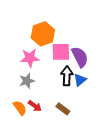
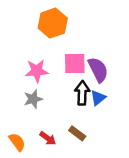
orange hexagon: (43, 34) -> (53, 23), moved
red arrow: (35, 106) -> (48, 138), moved
orange semicircle: (20, 108) -> (17, 142), moved

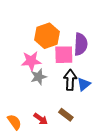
orange hexagon: (53, 23) -> (47, 36), moved
purple semicircle: (98, 70) -> (81, 44), moved, turned 30
gray star: (33, 99) -> (39, 77), moved

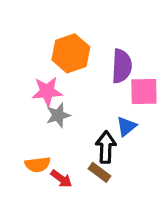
pink square: (64, 55) -> (144, 91), moved
black arrow: (70, 80) -> (106, 147), moved
orange semicircle: (14, 122) -> (38, 164), moved, turned 119

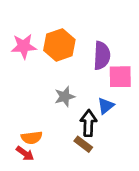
pink star: (47, 91) -> (24, 46), moved
gray star: (58, 115) -> (65, 97), moved
red arrow: (61, 179) -> (25, 153), moved

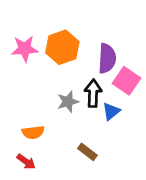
pink square: (120, 77) -> (127, 81), turned 35
black arrow: (89, 123) -> (93, 93), moved
orange semicircle: (32, 138) -> (33, 132), moved

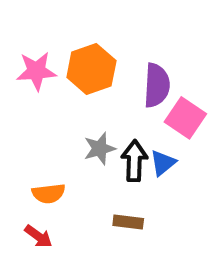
black arrow: (93, 93) -> (134, 161), moved
brown rectangle: (87, 152) -> (128, 222), turned -30

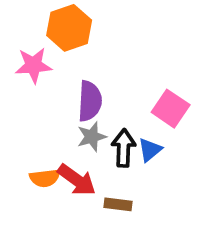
orange hexagon: (91, 69) -> (69, 28), moved
purple semicircle: (157, 85) -> (90, 101), moved
red arrow: (38, 236) -> (77, 180), moved, size x1.5

